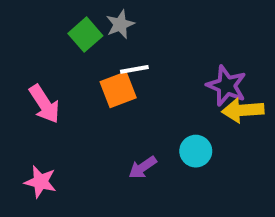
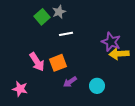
orange square: (118, 90) -> (58, 63), moved
pink arrow: (44, 104) -> (37, 62), moved
cyan circle: (196, 151) -> (97, 86), moved

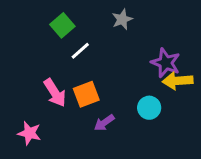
gray star: (59, 12) -> (122, 19), moved
white line: (66, 34) -> (80, 51), moved, turned -32
cyan circle: (97, 86) -> (149, 108), moved

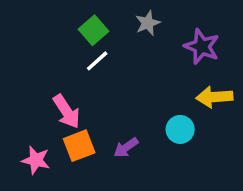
green square: (62, 25) -> (94, 30), moved
purple star: (166, 63) -> (202, 47), moved
orange square: (86, 94) -> (79, 146), moved

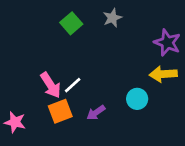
purple star: (202, 47) -> (167, 43), moved
white line: (97, 61) -> (73, 85), moved
pink star: (36, 160) -> (15, 122), moved

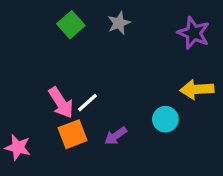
gray star: (112, 18) -> (119, 23), moved
green square: (71, 23) -> (71, 25), moved
purple star: (167, 43) -> (194, 33), moved

